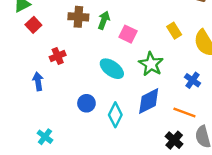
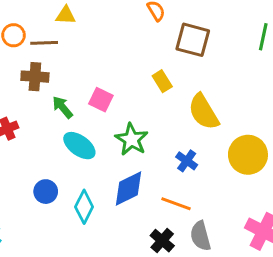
green arrow: (104, 20) -> (63, 107), moved, turned -60
yellow rectangle: (174, 31) -> (162, 81), moved

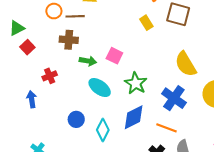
yellow rectangle: (162, 81) -> (146, 23), moved
green arrow: (63, 107) -> (88, 61), turned 140
blue cross: (187, 161) -> (174, 98), size x1.6

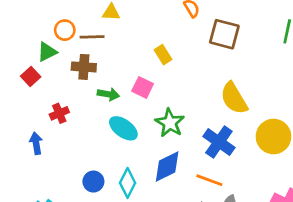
yellow rectangle: (146, 23) -> (163, 55), moved
green triangle: (17, 28) -> (47, 52), moved
blue circle: (76, 119) -> (93, 182), moved

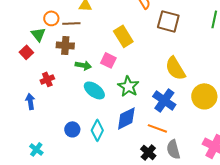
green triangle: (47, 52) -> (38, 34), turned -42
yellow rectangle: (163, 55) -> (123, 36), size x1.5

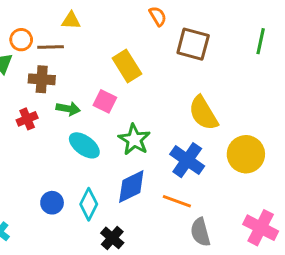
red cross: (47, 79) -> (27, 119), moved
black cross: (148, 152) -> (112, 238), moved

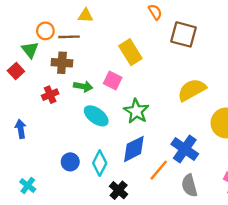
yellow semicircle: (203, 113) -> (192, 90), turned 92
blue cross: (187, 160) -> (185, 149), moved
orange line: (177, 201) -> (159, 170), moved, turned -70

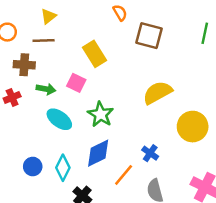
yellow triangle: (86, 16) -> (48, 16), turned -42
brown line: (69, 37) -> (44, 41), moved
blue cross: (185, 149) -> (150, 153), size x0.6

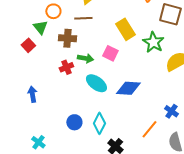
red cross: (12, 97) -> (66, 67), moved
green star: (101, 114) -> (153, 42), moved
blue diamond: (98, 153) -> (128, 88), moved, turned 30

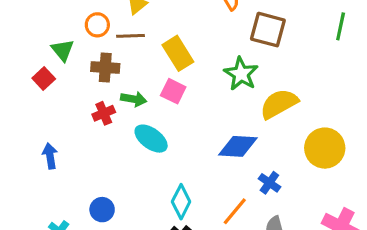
orange circle: (53, 11) -> (97, 25), moved
yellow rectangle: (125, 29) -> (178, 53), moved
blue diamond: (128, 88) -> (238, 146), moved
blue circle: (74, 122) -> (102, 210), moved
cyan diamond: (99, 123) -> (181, 202), moved

